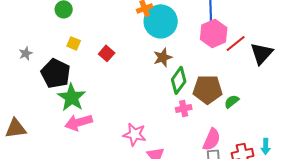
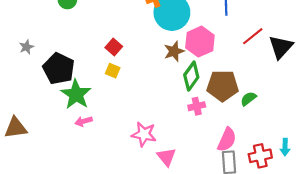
pink hexagon: (214, 33) -> (200, 42), moved
yellow square: (74, 43) -> (113, 71), moved
pink arrow: (79, 122) -> (84, 121), size x0.6

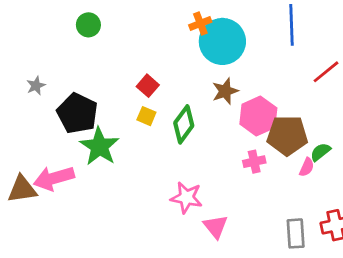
pink hexagon: (200, 42) -> (258, 116), moved
green diamond: (191, 76) -> (184, 124), moved
pink arrow: (84, 121) -> (54, 178), moved, size x1.8
pink semicircle: (227, 140) -> (307, 167), moved, size x0.6

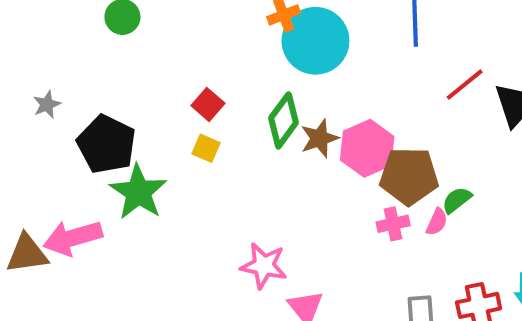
brown star: (225, 91) -> (319, 138), moved
green diamond: (184, 124) -> (284, 120), moved
pink cross: (254, 162) -> (393, 224), moved

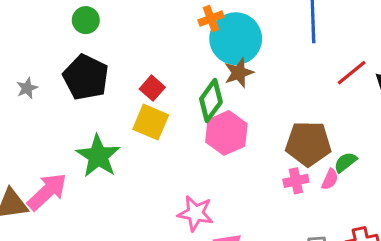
brown star: (319, 138) -> (239, 73), moved
black pentagon: (107, 144) -> (86, 77), moved
yellow square: (206, 148) -> (151, 122), size x1.6
pink hexagon: (367, 148) -> (226, 133), moved
pink arrow: (73, 238) -> (47, 192), turned 153

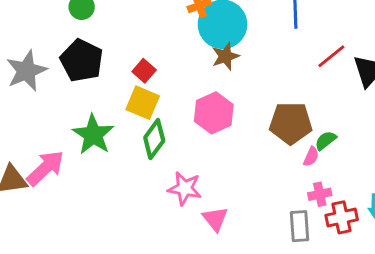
gray star: (27, 88) -> (26, 71), size x2.0
green diamond: (211, 100) -> (154, 139), moved
pink cross: (296, 181) -> (320, 194), moved

